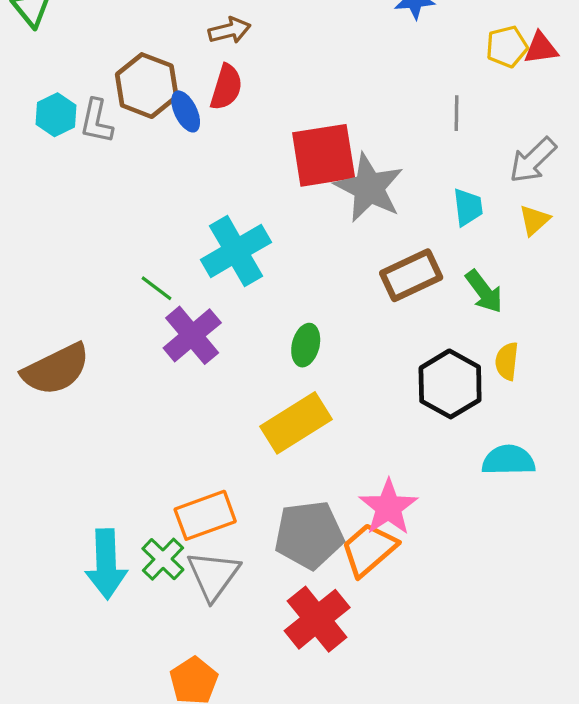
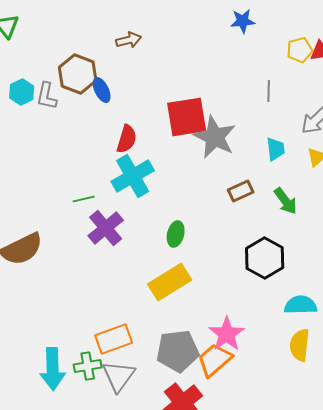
red semicircle: (226, 87) -> (127, 139), moved
brown rectangle: (411, 275) -> (241, 191), size x0.7
green line: (156, 288) -> (84, 199), turned -50
yellow semicircle: (507, 361) -> (300, 345), moved, size x1.4
green cross: (163, 559) -> (88, 366), turned 36

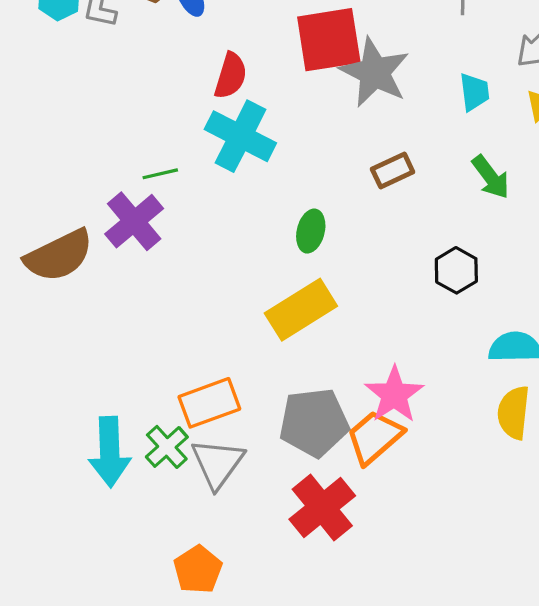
cyan cross: (133, 176) -> (240, 136), turned -33
brown rectangle: (241, 191) -> (393, 171), moved
purple cross: (106, 228) -> (134, 221), moved
black hexagon: (265, 258) -> (456, 270), size x0.7
green cross: (88, 366) -> (167, 447), turned -32

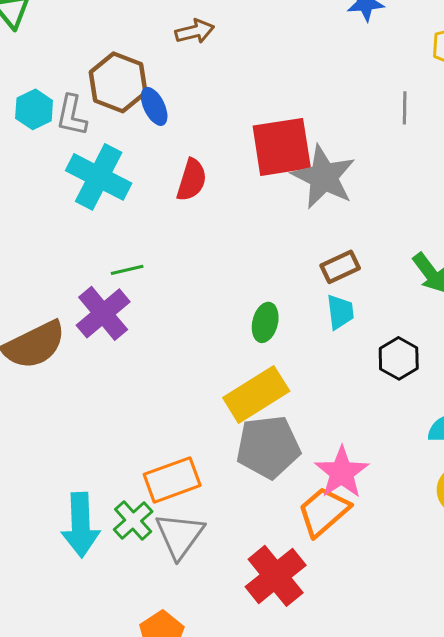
cyan trapezoid: (474, 92) -> (340, 312), moved
cyan cross: (240, 136) -> (99, 177), moved
gray pentagon: (314, 422) -> (268, 447), moved

